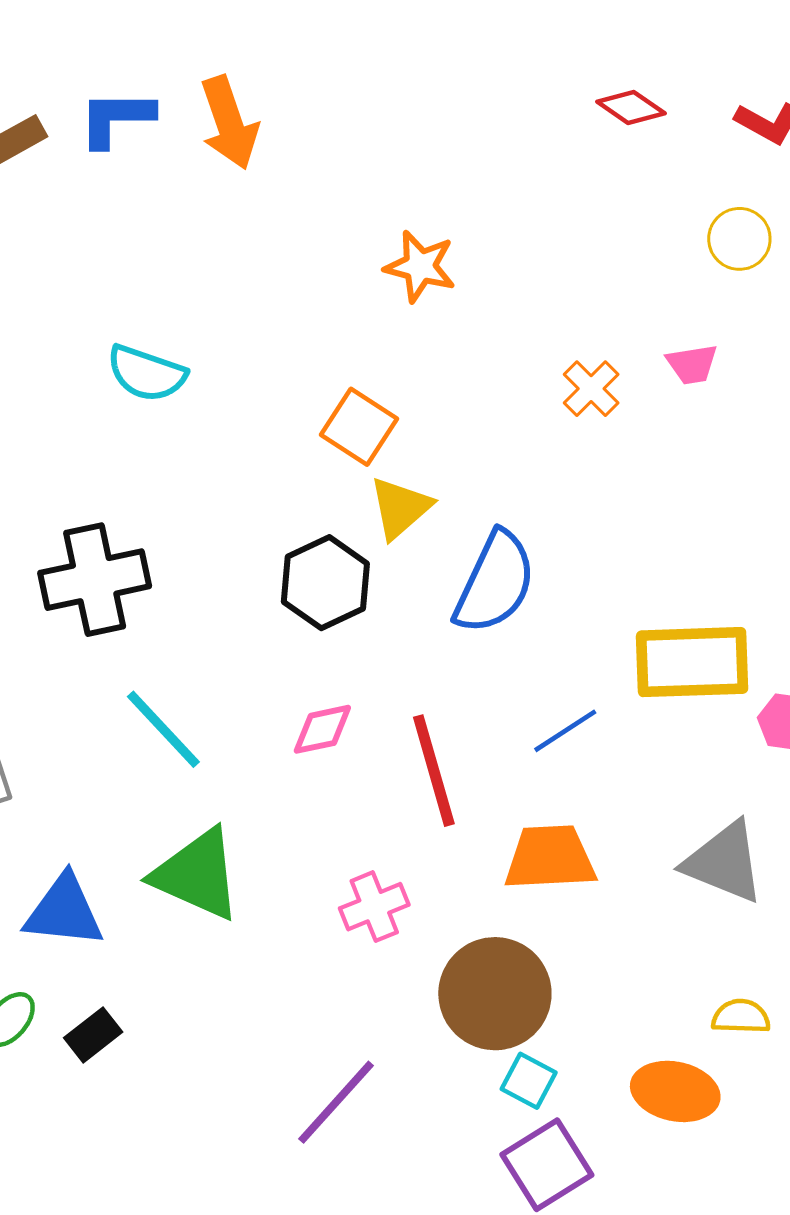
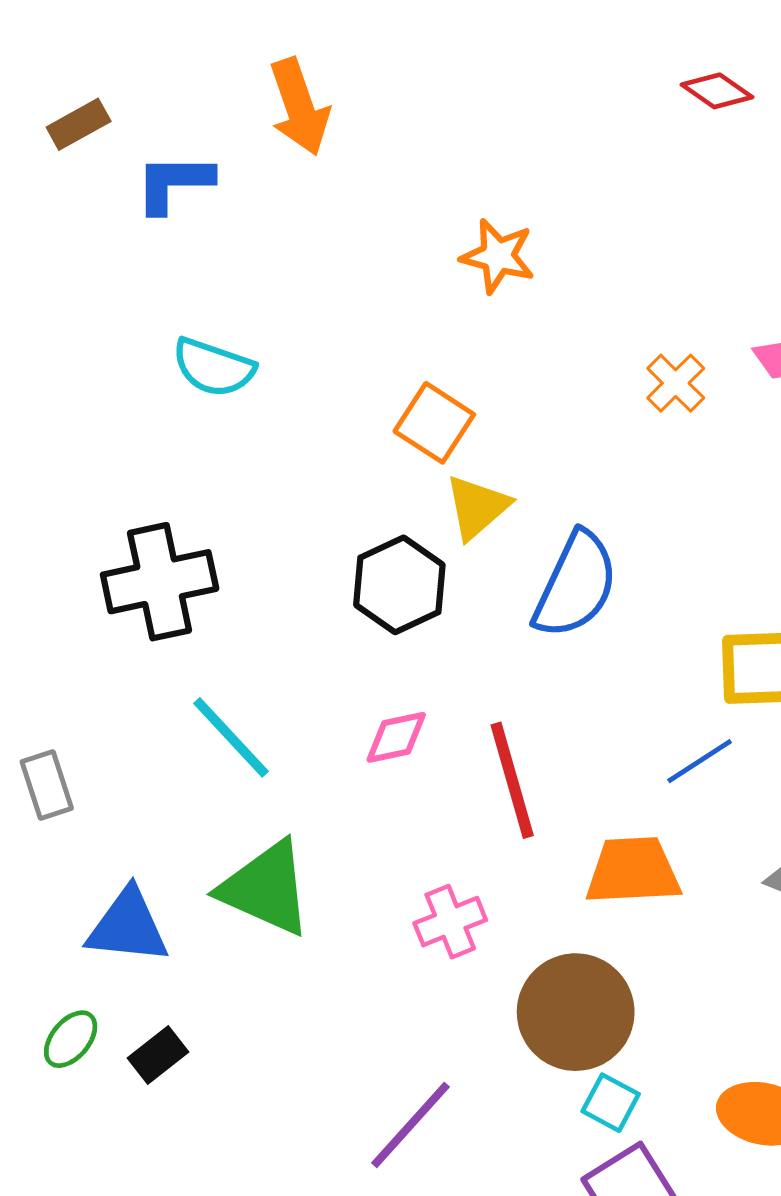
blue L-shape: (116, 118) -> (174, 183), moved
blue line: (565, 731) -> (700, 761), moved

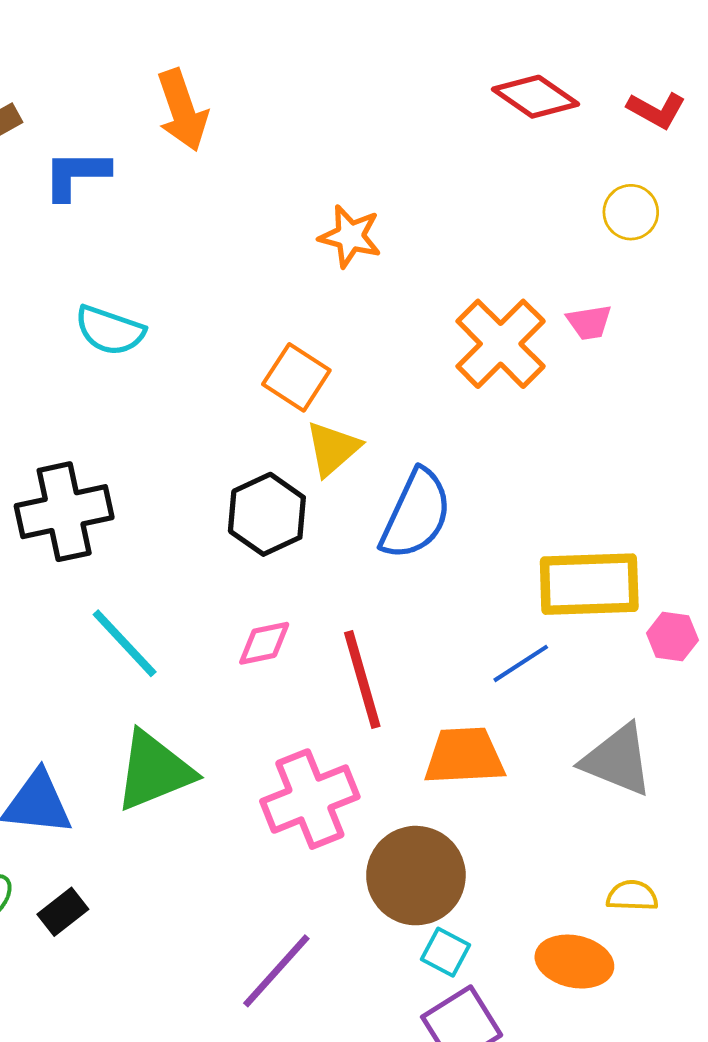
red diamond: (717, 91) -> (535, 97), size x1.4
orange cross: (676, 383) -> (501, 344), size x1.8
green triangle: (266, 888) -> (154, 771), turned -46
pink cross: (450, 922) -> (310, 799), size x1.6

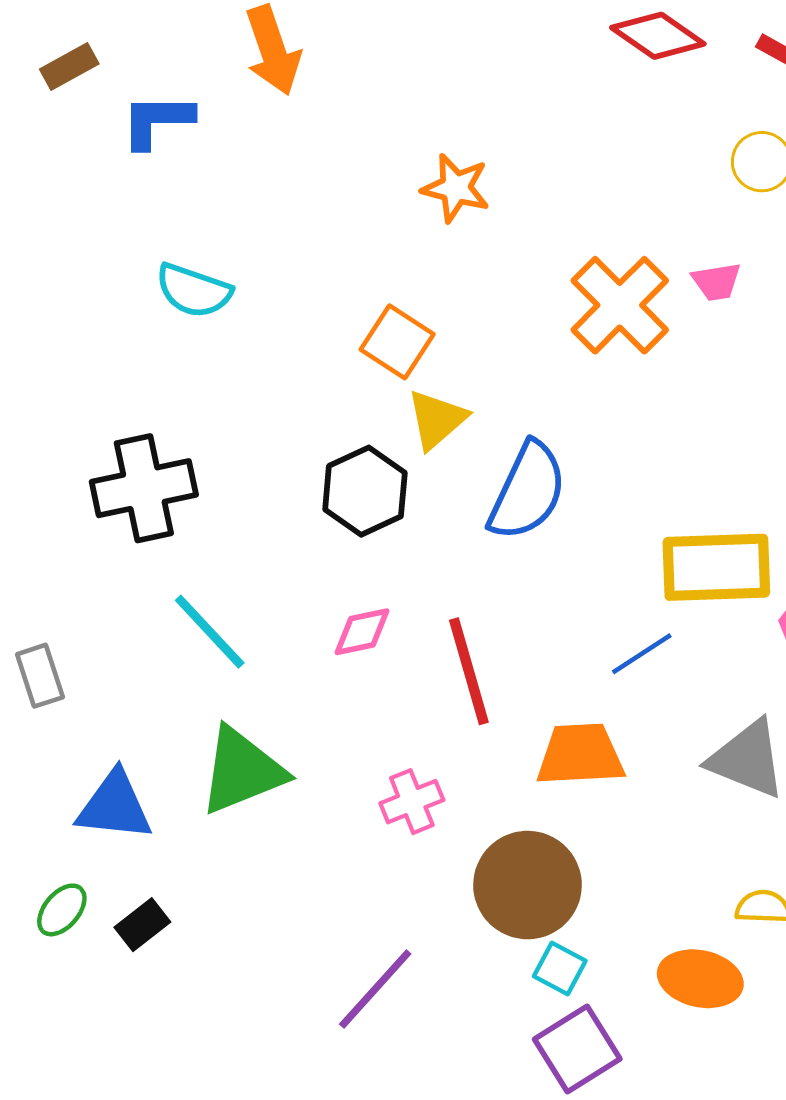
pink cross: (310, 799) -> (412, 802), size x0.6

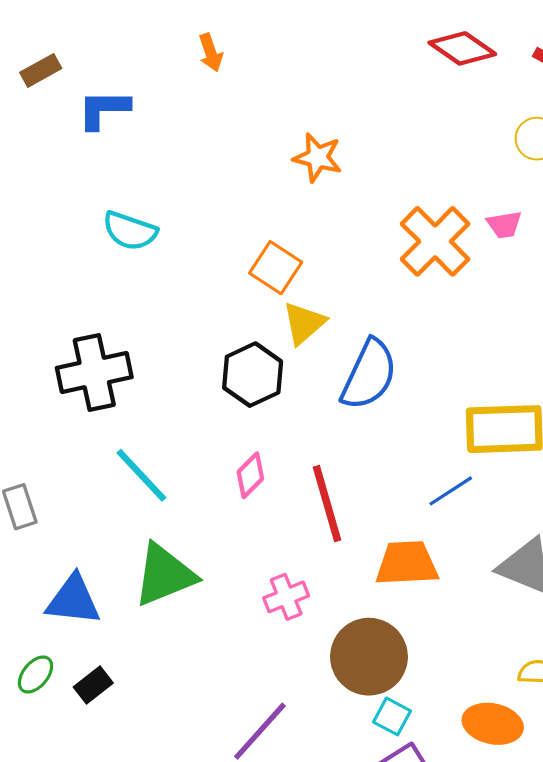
orange arrow: (273, 50) -> (211, 53), moved, size x0.6
pink diamond: (362, 632) -> (250, 475), turned -33

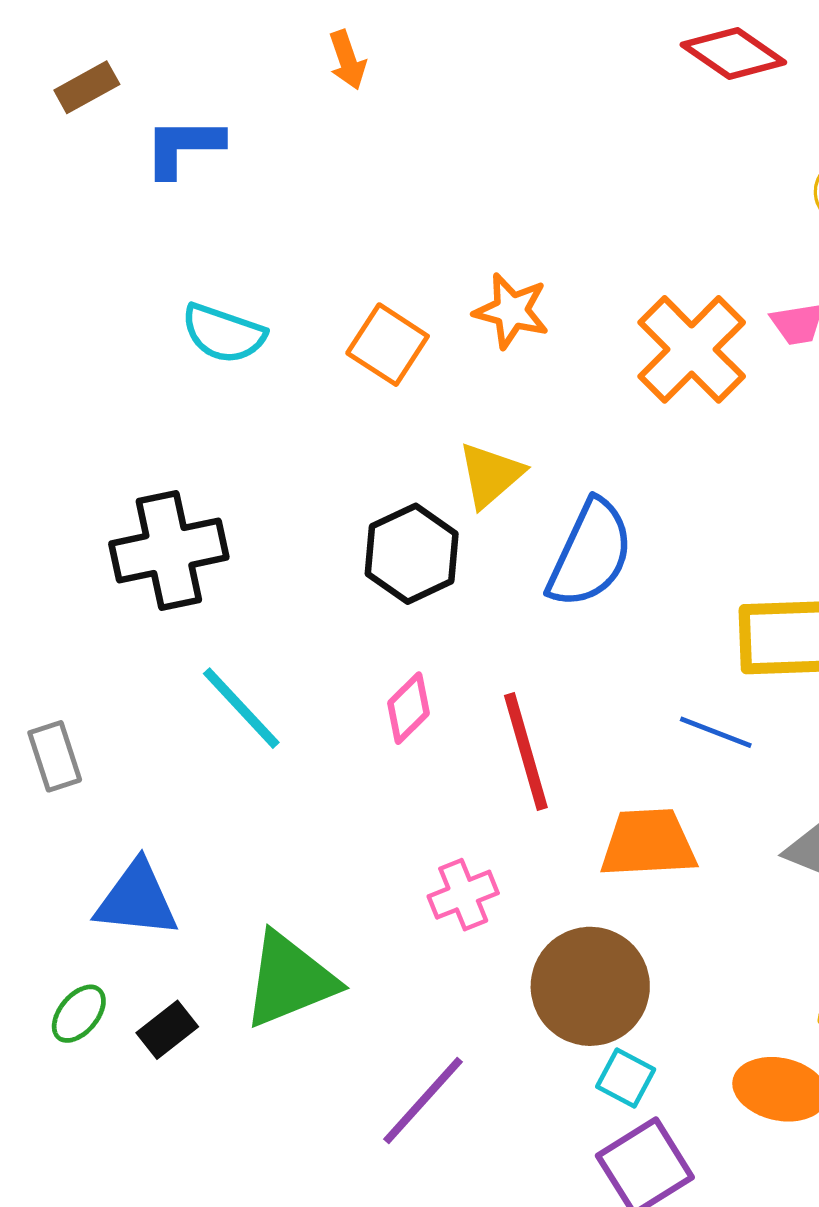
orange star: (318, 157) -> (511, 311), moved
orange square: (276, 268) -> (388, 345), moved
blue line: (451, 491) -> (716, 732), turned 54
green triangle: (164, 575) -> (289, 980), moved

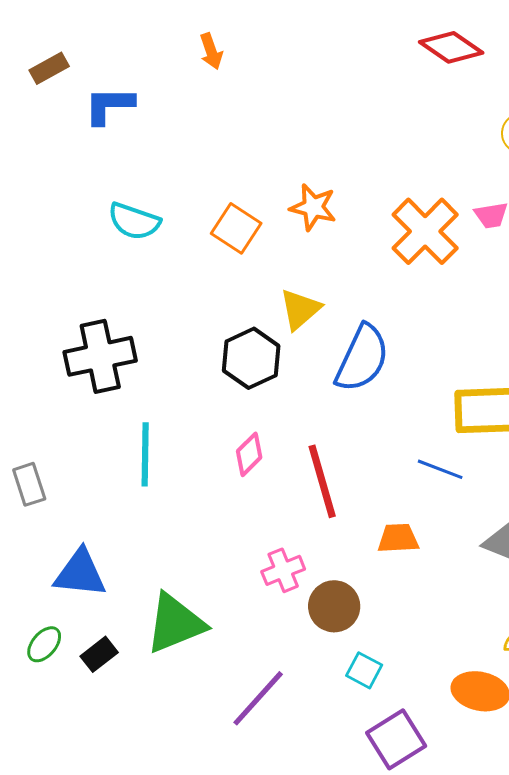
cyan line: (241, 708) -> (145, 454), turned 44
orange trapezoid: (648, 843) -> (398, 538), size x0.7
brown circle: (590, 986) -> (334, 606), moved, size x0.7
cyan square: (626, 1078) -> (364, 670), moved

